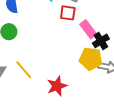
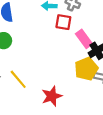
yellow pentagon: (91, 59) -> (86, 69), turned -30

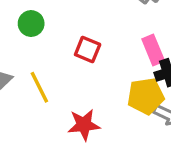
red square: (63, 22) -> (88, 50), moved

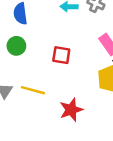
yellow line: (39, 87) -> (33, 90), turned -35

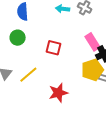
yellow line: (33, 90) -> (28, 75), turned -60

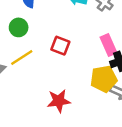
yellow line: (28, 75) -> (22, 57), moved

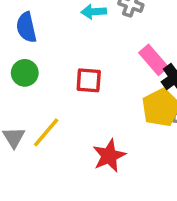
yellow line: (22, 57) -> (46, 132), moved

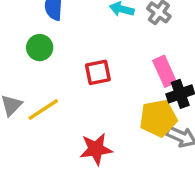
red square: (89, 80) -> (98, 72), turned -32

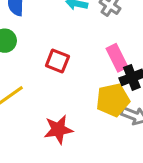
red square: (98, 72) -> (57, 61), turned 35

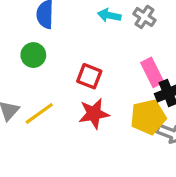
red star: (58, 129) -> (94, 114), moved

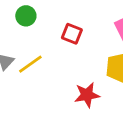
red star: (94, 114) -> (87, 95), moved

